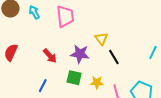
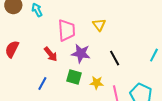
pink trapezoid: (65, 16) -> (67, 30), moved
yellow triangle: (101, 39) -> (99, 25), moved

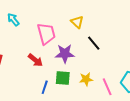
black line: (115, 58) -> (94, 43), moved
blue line: (42, 84) -> (45, 87), moved

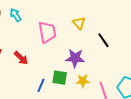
black line: (94, 43) -> (103, 40), moved
purple star: (65, 54) -> (75, 58), moved
red arrow: (35, 60) -> (21, 58), moved

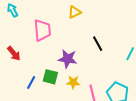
yellow triangle: (79, 23) -> (75, 12), moved, turned 40

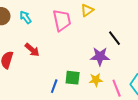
pink trapezoid: (42, 30) -> (62, 20), moved
red arrow: (14, 53) -> (32, 50), moved
purple star: (68, 59) -> (100, 56), moved

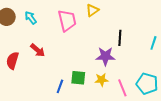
black line: (115, 38) -> (120, 38), turned 42

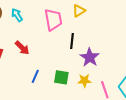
black line: (120, 38) -> (72, 41), moved
purple star: (105, 56) -> (90, 57), turned 30
blue line: (60, 86) -> (35, 76), moved

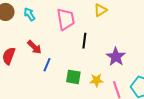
yellow triangle: (79, 11) -> (100, 10), moved
purple star: (90, 57) -> (116, 57), moved
blue line: (35, 76) -> (47, 65), moved

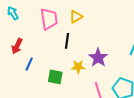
yellow triangle: (100, 10) -> (76, 17), moved
red arrow: (34, 47) -> (17, 46), turned 70
yellow star: (96, 80) -> (78, 67), moved

